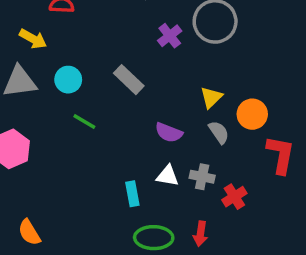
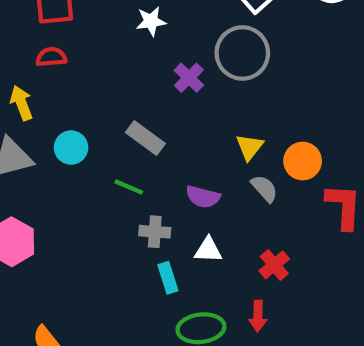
yellow arrow: (33, 39) -> (21, 103), turned -132
green line: (84, 122) -> (129, 187), moved
gray cross: (202, 177) -> (155, 232), moved
red cross: (234, 197) -> (274, 265), moved

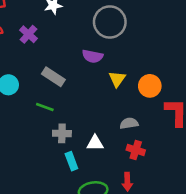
purple cross: (189, 78) -> (28, 34), moved
gray semicircle: (264, 188) -> (129, 123), moved, turned -54
purple semicircle: (203, 197) -> (93, 56), moved
red cross: (274, 265) -> (136, 150), turned -30

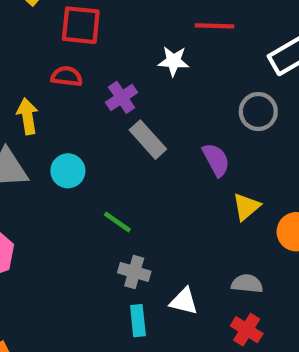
gray circle: (110, 22) -> (258, 112), size x0.7
purple semicircle: (93, 56) -> (216, 160), turned -144
gray rectangle: (53, 77) -> (148, 140), moved

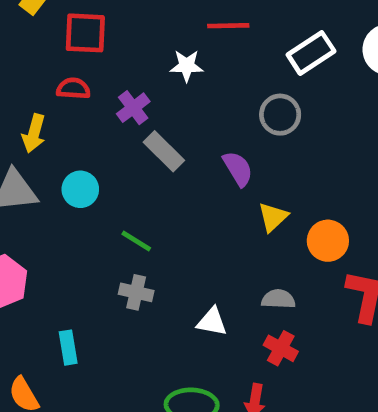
yellow arrow: (28, 116) -> (34, 133), turned -152
gray cross: (134, 272) -> (136, 292), moved
cyan rectangle: (138, 321) -> (68, 348), moved

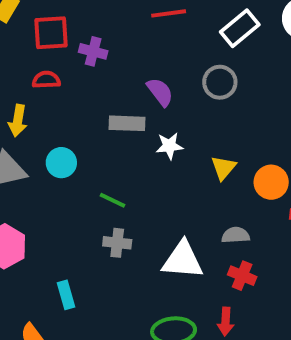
white star: (187, 66) -> (169, 146), moved
purple cross: (133, 108) -> (93, 51), moved, turned -32
gray rectangle: (164, 151) -> (127, 123), turned -36
purple semicircle: (238, 169) -> (160, 92), moved
white triangle: (212, 322) -> (183, 260), size x1.6

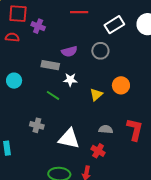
purple semicircle: (160, 92) -> (69, 51), turned 105
orange circle: (271, 182) -> (121, 85), moved
green line: (112, 200) -> (53, 95), moved
gray semicircle: (236, 235) -> (106, 129), moved

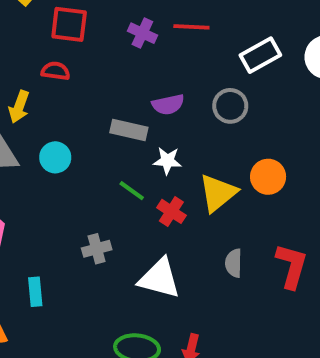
purple cross: (38, 26) -> (142, 33), moved
yellow triangle: (96, 95) -> (218, 193), size x1.5
gray cross: (37, 125) -> (97, 249), turned -32
gray semicircle: (106, 129) -> (234, 263), turned -96
red cross: (98, 151) -> (171, 211), moved

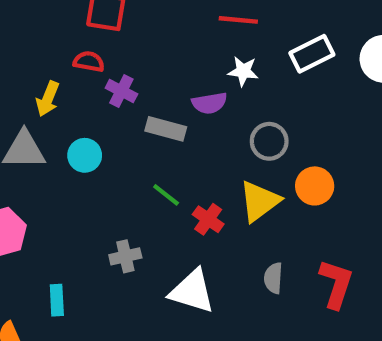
purple cross: (142, 33) -> (121, 91), moved
gray circle: (230, 106) -> (269, 141), moved
white star: (167, 161) -> (243, 71), moved

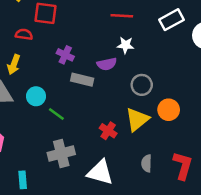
white rectangle: (312, 54) -> (172, 20), moved
red semicircle: (89, 62) -> (24, 34), moved
purple cross: (121, 91) -> (65, 55), moved
green line: (166, 195) -> (56, 114), moved
gray cross: (125, 256) -> (61, 154), size x1.5

